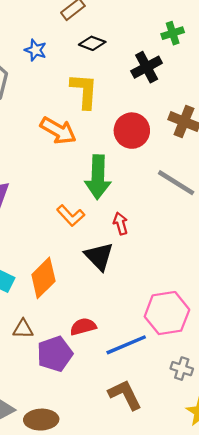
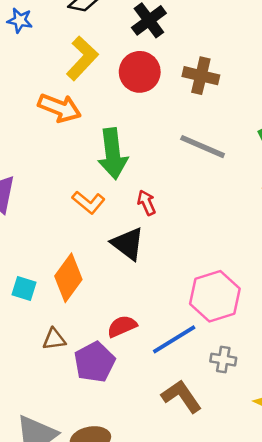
yellow L-shape: (84, 91) -> (82, 58), turned 48
red circle: (132, 131) -> (140, 72), moved
gray cross: (182, 369) -> (223, 360), moved

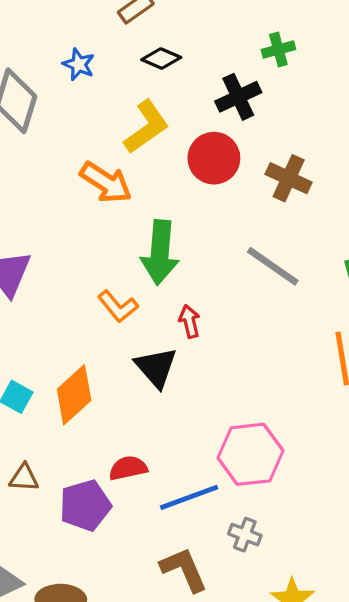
brown triangle: (54, 339) -> (24, 478), moved

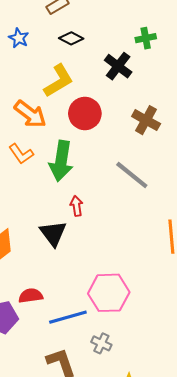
black cross: (238, 97) -> (118, 66), turned -32
red circle: (214, 158) -> (85, 113), moved
orange L-shape: (118, 306) -> (21, 154), moved

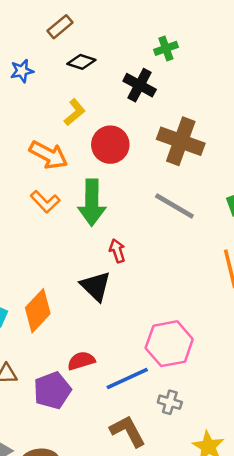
blue star: (19, 38) -> (22, 71), turned -30
yellow L-shape: (58, 81) -> (75, 112), size x0.7
brown cross: (146, 120) -> (181, 141), size x1.4

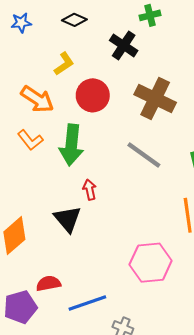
pink hexagon: (169, 344) -> (151, 263), moved

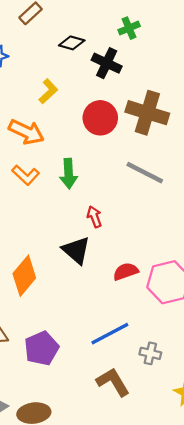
black diamond: (74, 20) -> (72, 43), moved
red circle: (93, 95) -> (100, 118), moved
green arrow: (71, 145) -> (69, 174), size x0.7
red semicircle: (48, 283) -> (126, 271), moved

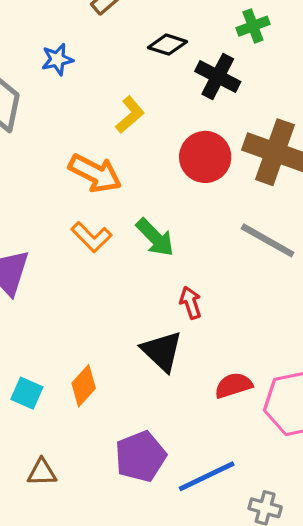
green arrow: (69, 174) -> (155, 237), turned -44
orange diamond: (24, 276) -> (84, 386), size x0.7
purple pentagon: (42, 348) -> (141, 456), moved

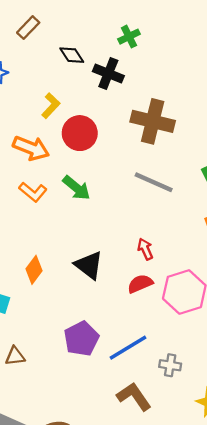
black diamond: (167, 45) -> (72, 55), turned 45
red circle: (205, 157) -> (80, 133), moved
red arrow: (191, 303) -> (145, 249), moved
orange diamond: (84, 386) -> (34, 270), moved

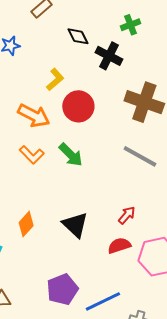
red arrow: (145, 249) -> (127, 215), turned 60

